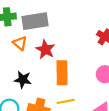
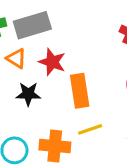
black star: (23, 80) -> (28, 94), moved

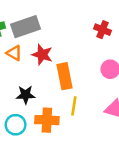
black star: (28, 94) -> (26, 95), moved
yellow line: (90, 129) -> (74, 106), turned -60

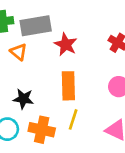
red star: (42, 55) -> (66, 44), moved

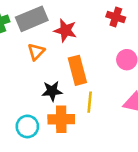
orange triangle: (19, 52) -> (36, 52), moved, turned 48
black star: (23, 99) -> (52, 91), moved

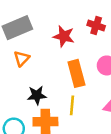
red star: (65, 30) -> (64, 36), moved
orange rectangle: (77, 70) -> (76, 73), moved

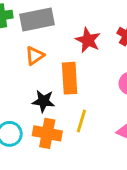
orange rectangle: (76, 73) -> (70, 78), moved

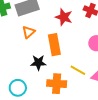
yellow line: (81, 121) -> (78, 70), moved, turned -70
orange cross: (47, 133) -> (57, 84), moved

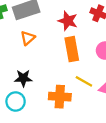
orange rectangle: (54, 45) -> (72, 49), moved
black star: (38, 63) -> (23, 78), moved

